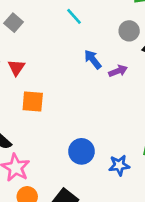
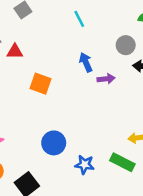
red triangle: (16, 68) -> (15, 51), turned 42
orange square: (33, 102) -> (40, 84), moved

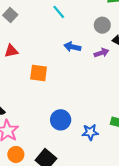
blue arrow: (86, 62) -> (72, 47), turned -42
purple arrow: (106, 79) -> (101, 53), moved

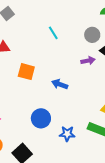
cyan line: (59, 12) -> (53, 33), moved
blue arrow: (72, 47) -> (60, 84), moved

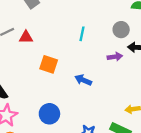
cyan line: (53, 33) -> (82, 34), moved, turned 40
blue circle: (41, 118) -> (49, 114), moved

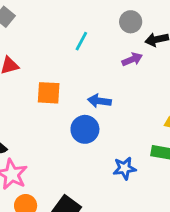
cyan line: (82, 34) -> (81, 41), turned 32
blue circle: (49, 114) -> (85, 129), moved

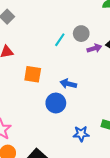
gray circle: (131, 22) -> (81, 34), moved
purple arrow: (132, 59) -> (94, 48), moved

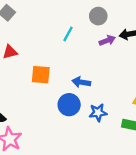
gray circle: (81, 34) -> (98, 16), moved
blue star: (81, 134) -> (98, 113), moved

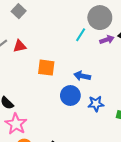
gray circle: (98, 16) -> (100, 18), size x1.5
cyan line: (68, 34) -> (81, 35), moved

